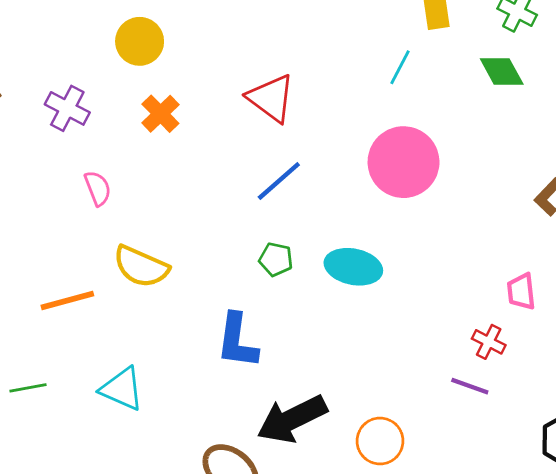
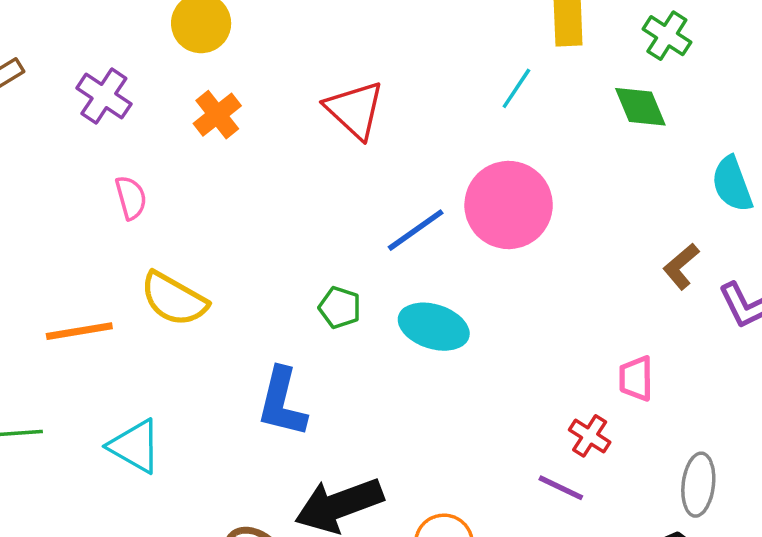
blue line: (279, 181) -> (416, 230), moved

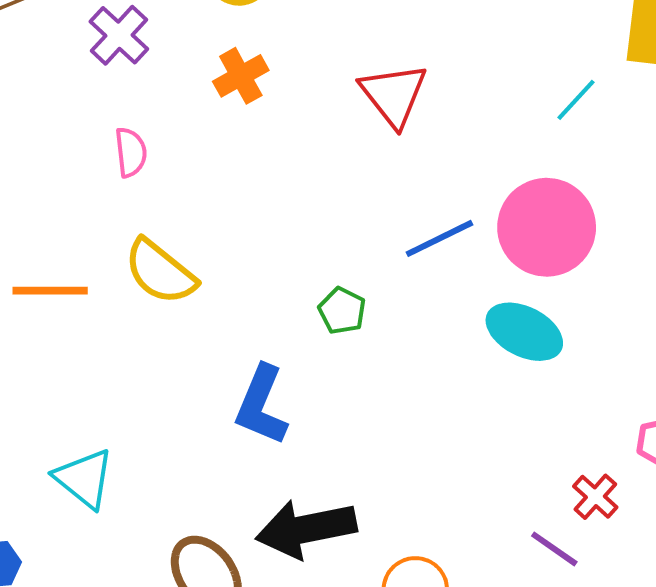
cyan ellipse: (434, 327) -> (524, 332), moved
cyan triangle: (135, 446) -> (84, 478), moved

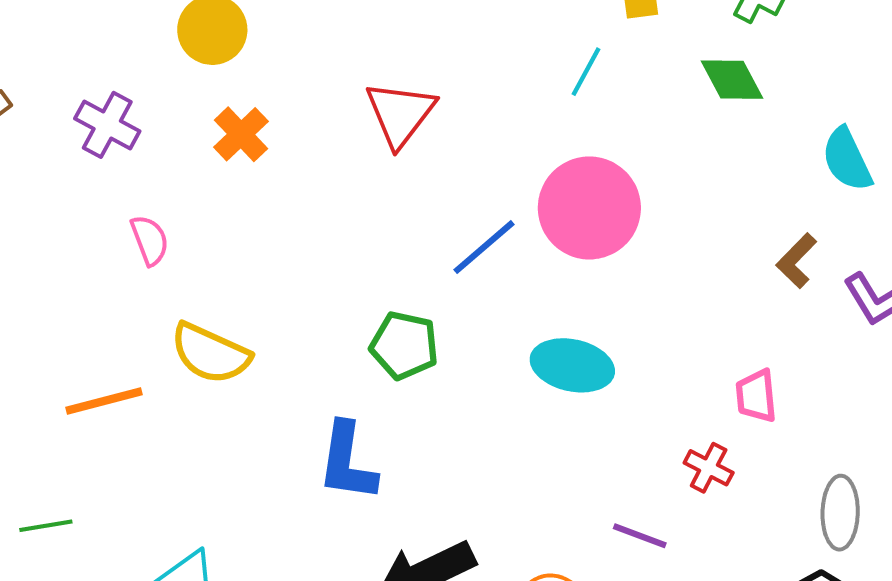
red triangle: (394, 95) -> (400, 114), turned 30
green pentagon: (342, 311) -> (404, 345), size x1.4
cyan ellipse: (524, 332) -> (572, 365), moved
purple line: (554, 549) -> (640, 536), moved

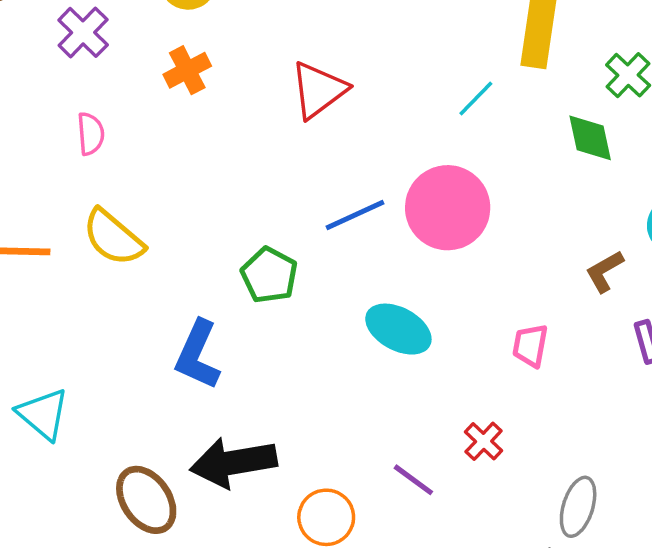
brown L-shape: (796, 261) -> (605, 271), moved
pink trapezoid: (756, 396) -> (530, 345), moved

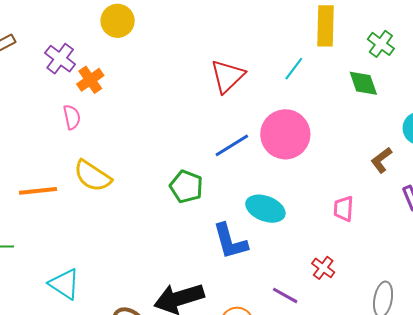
orange cross: (187, 70) -> (90, 80), moved
red triangle: (319, 90) -> (228, 76), moved
blue L-shape: (198, 355) -> (230, 241), moved, turned -33

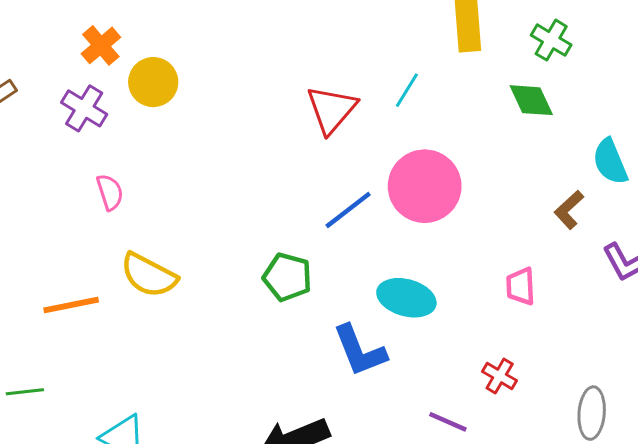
yellow circle: (118, 21) -> (153, 82), moved
cyan line: (294, 69) -> (407, 90), moved
orange cross: (90, 80) -> (101, 45), moved

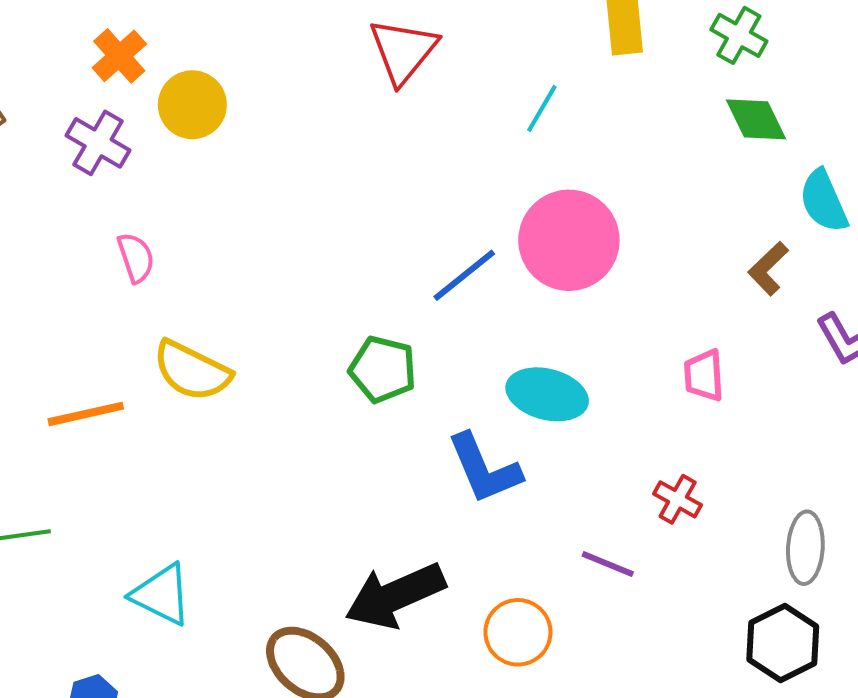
green diamond: (531, 100) -> (756, 119), moved
red triangle: (332, 109) -> (403, 51), moved

